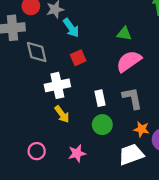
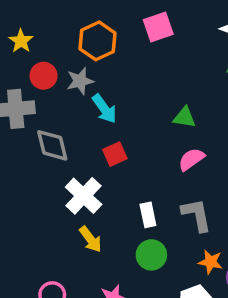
pink semicircle: (129, 61) -> (191, 159), size x0.7
white cross: (57, 85) -> (84, 196), turned -35

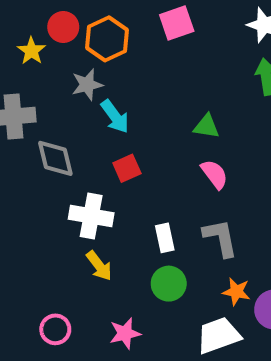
yellow star: (21, 41) -> (31, 51), moved
red circle: (44, 76) -> (63, 27), moved
pink semicircle: (191, 159) -> (214, 174), turned 88
white cross: (84, 196) -> (91, 216), turned -33

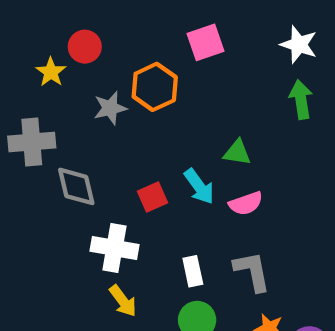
orange hexagon: (107, 39) -> (155, 87), moved
cyan arrow: (115, 116) -> (199, 186), moved
pink semicircle: (214, 174) -> (246, 203), turned 108

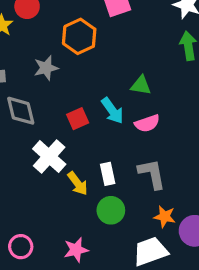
gray star: (110, 108) -> (46, 68), moved
white cross: (114, 248) -> (49, 157), turned 32
yellow arrow: (123, 301) -> (78, 183), moved

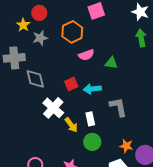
gray star: (46, 68) -> (40, 38), moved
cyan arrow: (112, 111) -> (92, 89), moved, turned 120
pink semicircle: (147, 123) -> (86, 55), moved
gray L-shape: (152, 174) -> (118, 107), moved

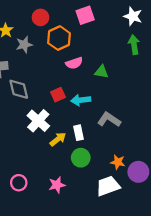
red circle: (39, 13) -> (40, 17), moved
gray L-shape: (118, 107) -> (109, 120), turned -45
yellow arrow: (71, 125) -> (58, 139), turned -91

